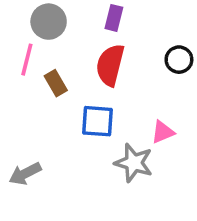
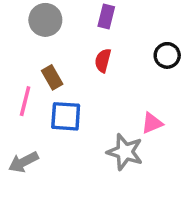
pink line: (27, 60) -> (25, 101), moved
red semicircle: (110, 65) -> (103, 61), size x0.6
blue square: (97, 121) -> (66, 116), moved

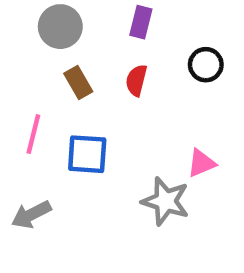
black circle: (167, 55) -> (206, 65), moved
brown rectangle: (52, 77) -> (78, 83), moved

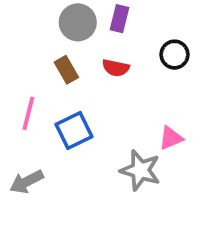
gray circle: (60, 27) -> (78, 22), moved
red semicircle: (136, 80) -> (116, 68), turned -92
blue square: (87, 154) -> (74, 130), turned -30

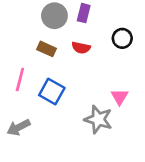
brown rectangle: (66, 70) -> (46, 49), turned -36
blue square: (74, 130) -> (52, 91), turned -35
pink triangle: (171, 138) -> (120, 97), turned -36

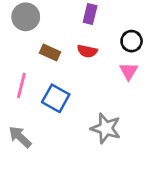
gray circle: (54, 16) -> (26, 17), moved
pink triangle: (120, 97) -> (129, 71), moved
gray arrow: (19, 127) -> (20, 137), turned 70

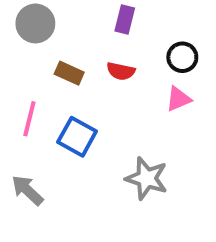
pink triangle: (129, 71) -> (178, 99), turned 36

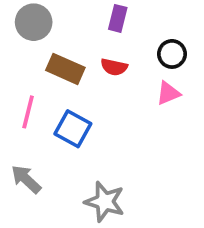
brown rectangle: (69, 73) -> (65, 69), size x1.4
gray star: (147, 178) -> (105, 202), moved

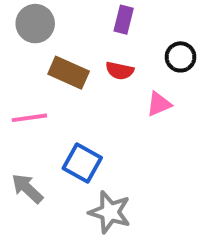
pink triangle: (168, 93) -> (159, 104), moved
pink line: (28, 112) -> (29, 118), turned 68
blue square: (73, 129) -> (82, 163), moved

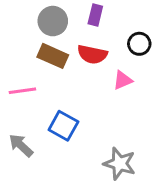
gray circle: (35, 24) -> (53, 21), moved
red semicircle: (120, 71) -> (92, 54), size x1.4
gray star: (110, 212) -> (120, 164), moved

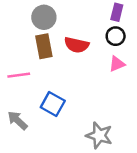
purple rectangle: (95, 15) -> (117, 12), moved
brown rectangle: (53, 56) -> (44, 46), turned 55
pink triangle: (123, 80) -> (117, 64), moved

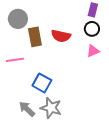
gray circle: (44, 17) -> (18, 19), moved
gray arrow: (17, 120) -> (27, 109), moved
gray star: (99, 135) -> (51, 108), moved

